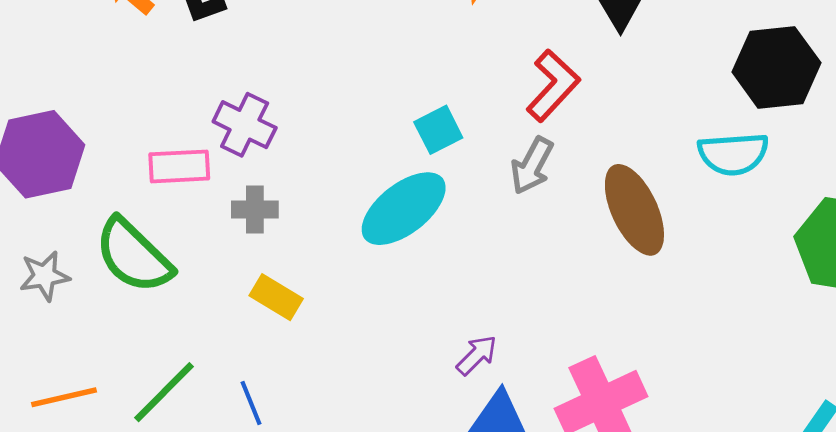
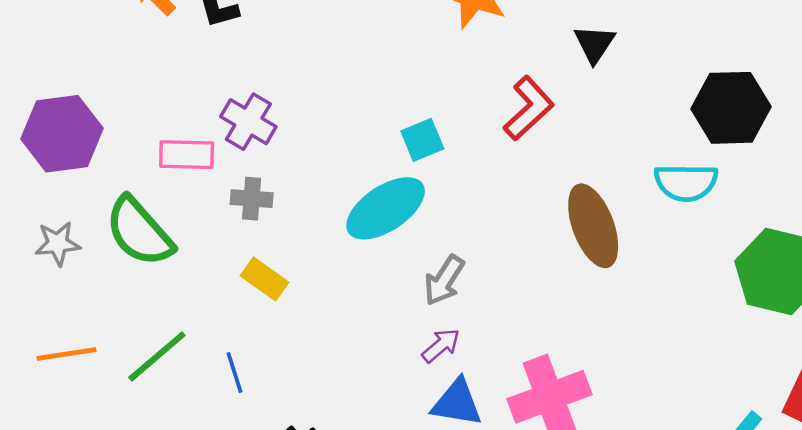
gray arrow: (532, 166) -> (444, 280), moved

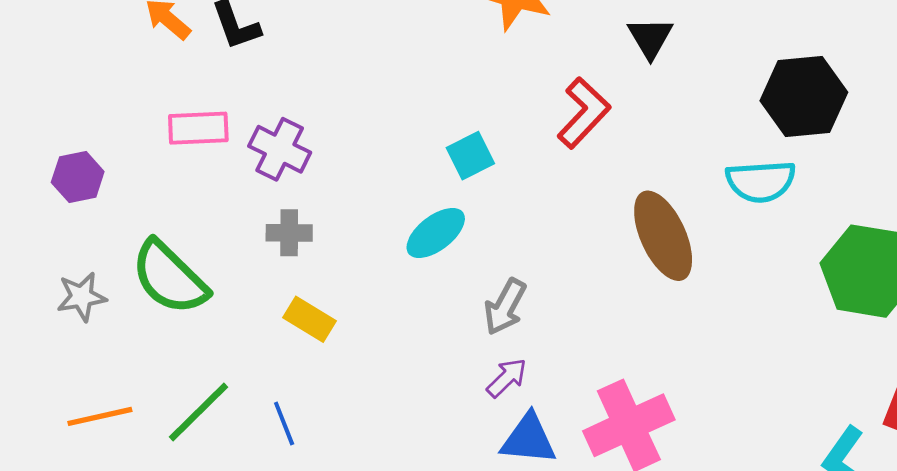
purple hexagon: (62, 134) -> (78, 177), size x0.6
pink rectangle: (187, 155) -> (198, 128), moved
cyan ellipse: (386, 208) -> (436, 233), size x0.7

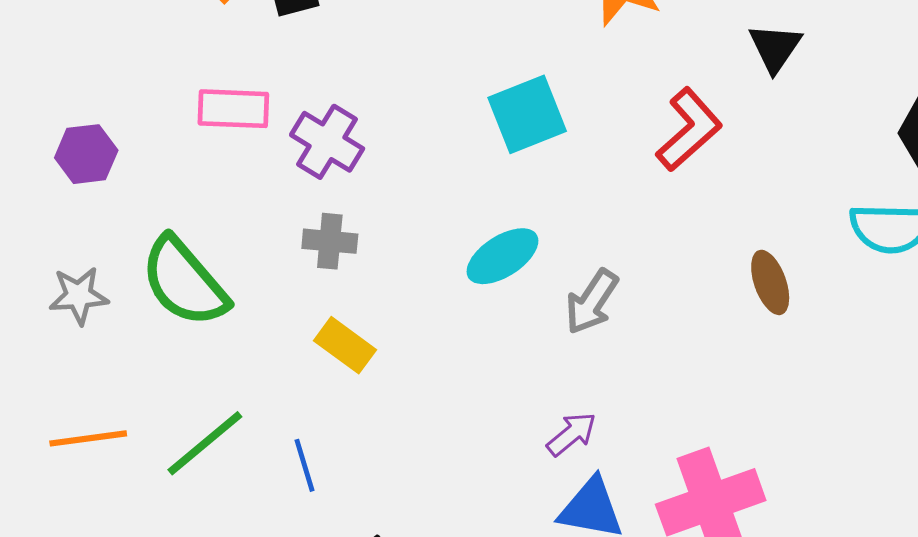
cyan square: (470, 156) -> (527, 114), moved, size x1.4
brown ellipse: (663, 236) -> (770, 282), size x0.6
gray arrow: (505, 307) -> (592, 302), moved

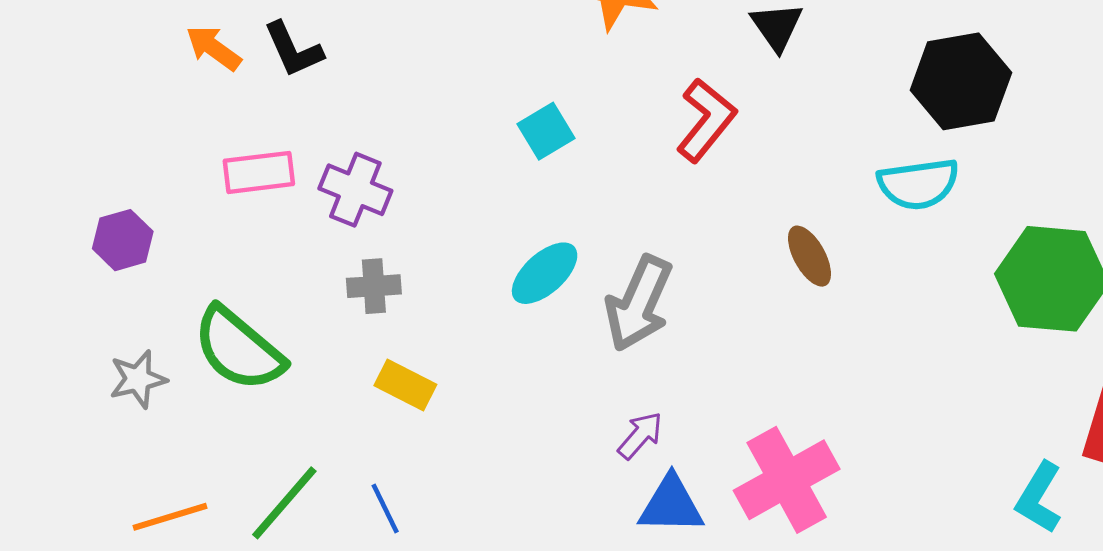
cyan square: (527, 114) -> (546, 131), size x0.7
gray arrow: (592, 302) -> (639, 303), size x1.4

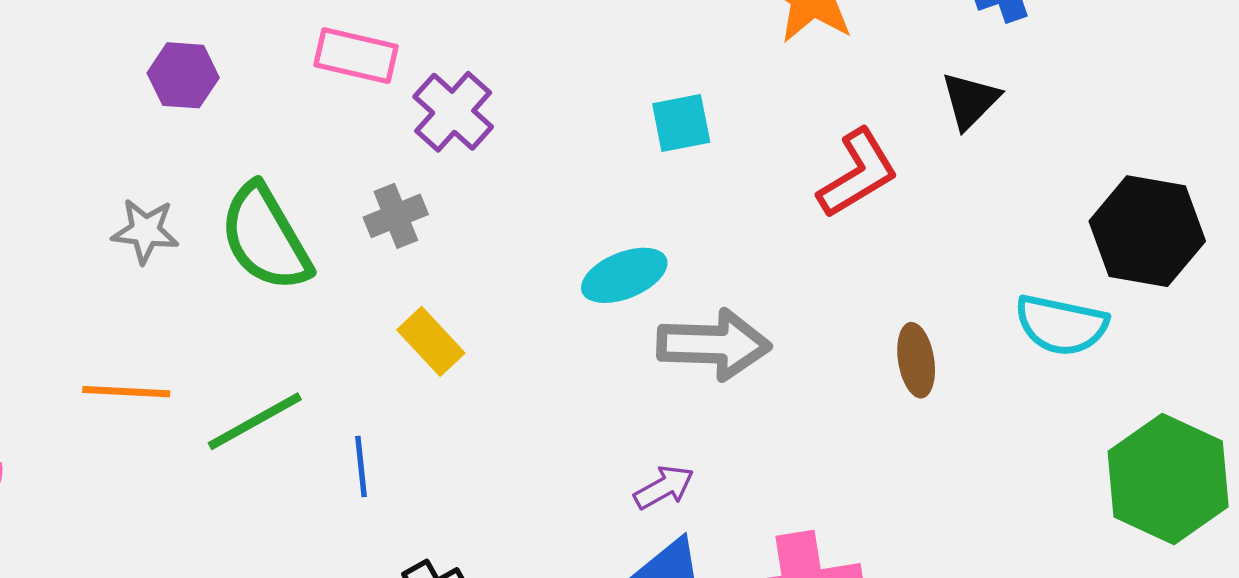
gray cross: (374, 286) -> (396, 216), moved, turned -38
gray arrow: (639, 303) -> (714, 344), turned -132

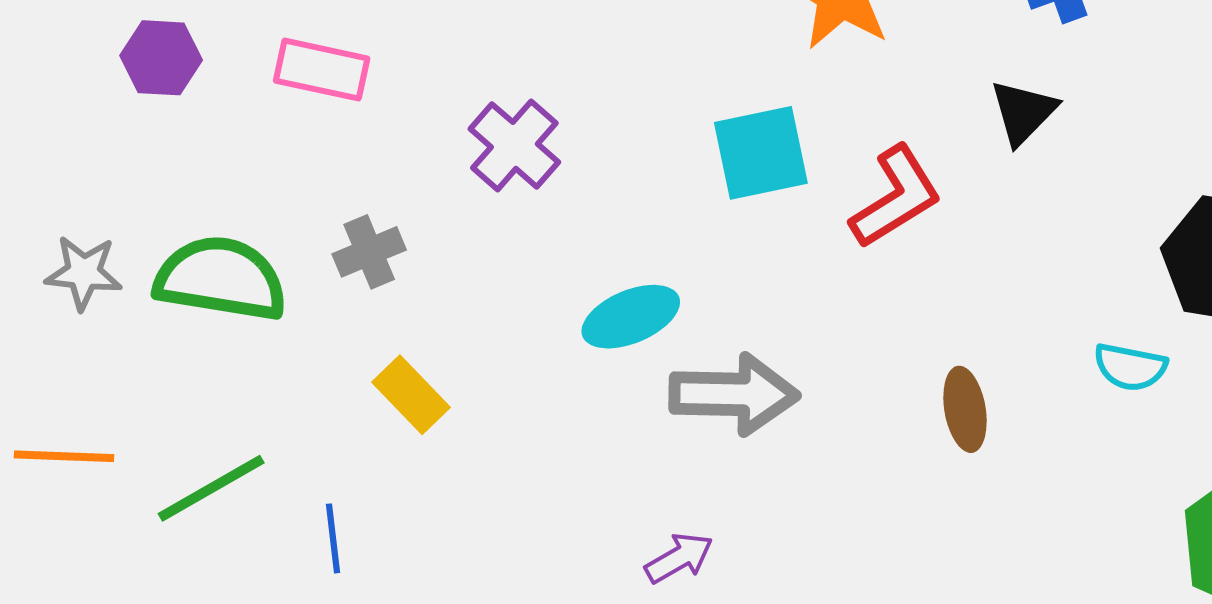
purple hexagon: (183, 75) -> (161, 58), moved
purple cross: (453, 112) -> (514, 145), moved
cyan square: (681, 123) -> (761, 153), moved, size x1.4
green semicircle: (265, 238) -> (221, 279), turned 130
cyan semicircle: (1061, 325) -> (1130, 367), size x0.7

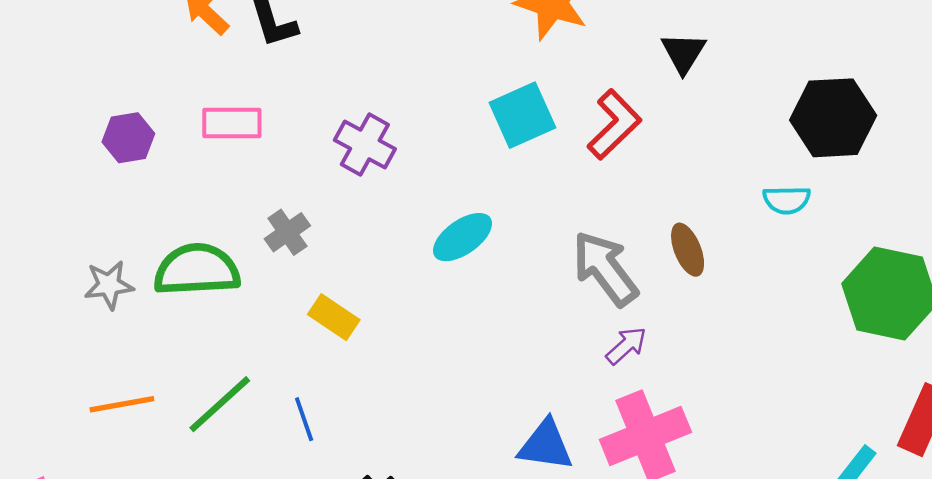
gray arrow: (734, 394) -> (605, 268), moved, turned -116
purple arrow: (679, 558) -> (626, 346), moved

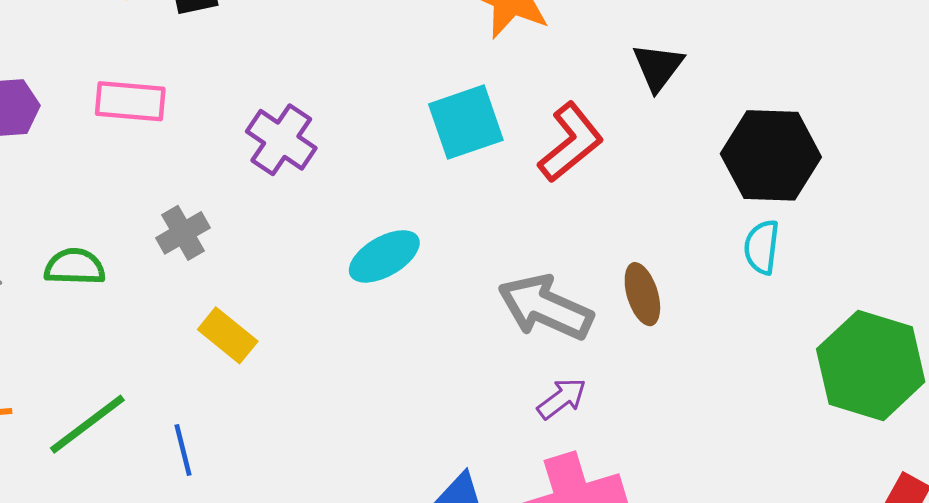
black hexagon: (833, 118) -> (771, 155), moved
cyan semicircle: (787, 200) -> (762, 247), turned 93
gray arrow: (605, 268) -> (545, 307), turned -34
green semicircle: (197, 270) -> (75, 267), size x0.6

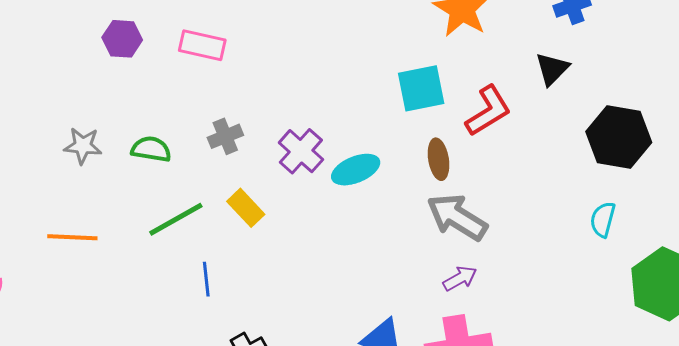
purple cross: (281, 140) -> (301, 151), moved
cyan semicircle: (762, 247) -> (603, 219), moved
brown ellipse: (642, 294) -> (439, 159), moved
green line: (87, 424) -> (176, 219), moved

